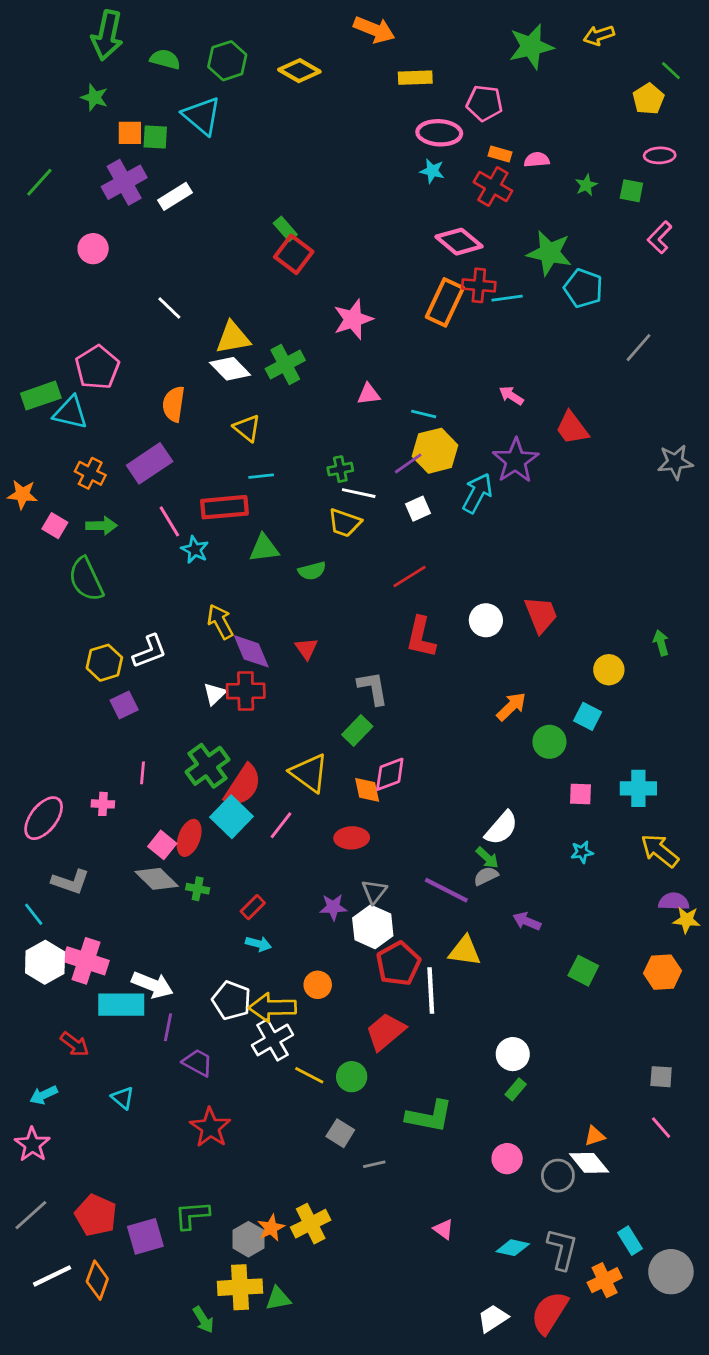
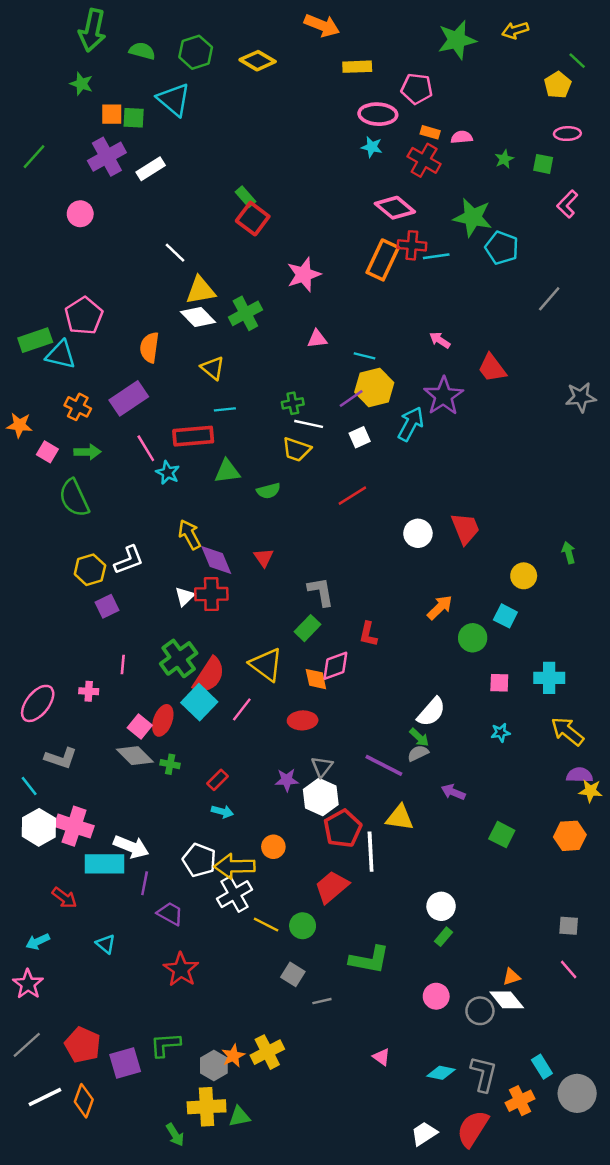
white line: (169, 308) -> (175, 253), moved
red L-shape: (421, 637) -> (368, 634), moved, size x0.7

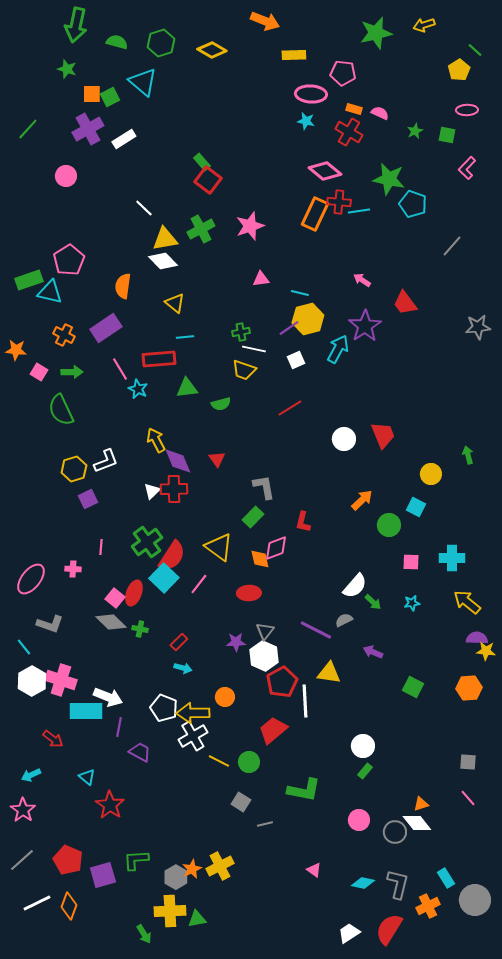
green square: (134, 118) -> (110, 97), turned -30
pink semicircle: (462, 137) -> (380, 113), turned 30
green cross: (245, 313) -> (201, 229), moved
green arrow: (419, 737) -> (373, 602), moved
red star: (181, 969) -> (110, 805), moved

